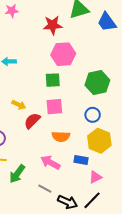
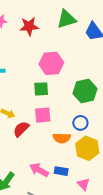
red star: (53, 25) -> (29, 26), moved
orange semicircle: (61, 137) -> (62, 138), moved
blue rectangle: (81, 160) -> (61, 171), moved
pink triangle: (95, 177) -> (83, 184), turned -48

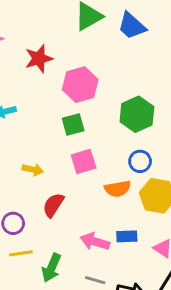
red star: (29, 26) -> (39, 59), moved
red semicircle: (21, 129) -> (53, 205), moved

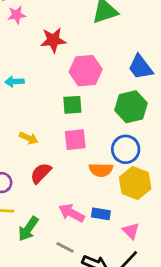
blue trapezoid: (132, 26) -> (140, 67), moved
blue circle: (140, 161) -> (126, 149), size x1.4

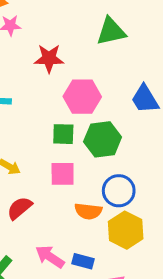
green hexagon: (131, 107) -> (103, 139), moved

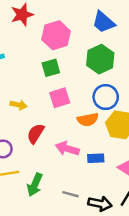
green hexagon: (103, 139) -> (100, 59), moved
pink arrow: (50, 257) -> (67, 149), moved

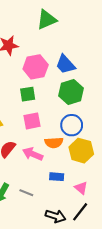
blue trapezoid: (104, 22) -> (65, 64), moved
pink arrow: (67, 149) -> (33, 154), moved
gray line: (70, 194) -> (26, 193), moved

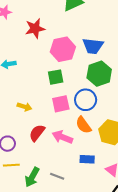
blue trapezoid: (65, 64) -> (93, 46), turned -40
blue circle: (72, 125) -> (86, 100), moved
orange semicircle: (54, 143) -> (83, 125), turned 60

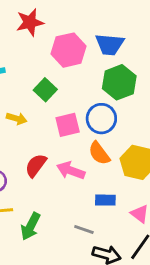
green square: (56, 77) -> (45, 90), moved, turned -35
yellow arrow: (24, 107) -> (17, 119), moved
gray line: (57, 176) -> (84, 230), moved

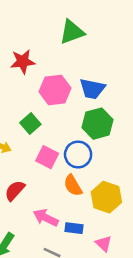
pink square: (68, 125) -> (47, 157), turned 35
pink arrow: (71, 171) -> (46, 218), moved

